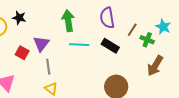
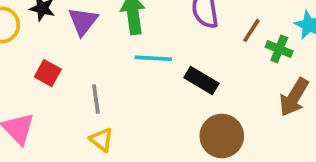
purple triangle: (41, 44) -> (83, 21), moved
black rectangle: (110, 46) -> (201, 80), moved

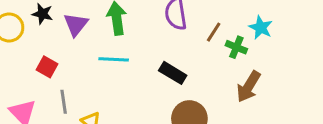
cyan line: (153, 58) -> (114, 59), moved
gray line: (96, 99) -> (64, 102), moved

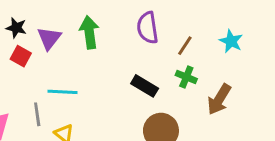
green cross: (236, 47) -> (186, 77), moved
cyan line: (114, 59) -> (63, 92), moved
red square: (47, 67) -> (21, 56), moved

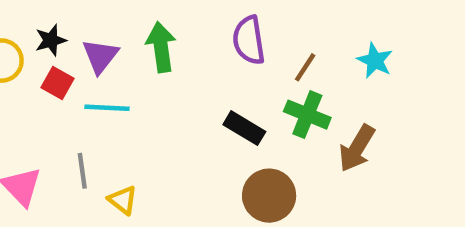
black star: (16, 28) -> (51, 40), turned -30
green cross: (186, 77) -> (307, 115), size x1.4
cyan line: (63, 92) -> (107, 108), moved

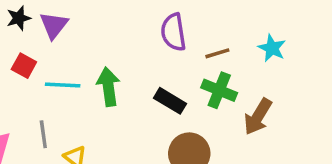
black star: (51, 40) -> (19, 18), moved
green arrow: (161, 47) -> (108, 87), moved
purple triangle: (100, 56) -> (54, 25), moved
brown line: (305, 67) -> (217, 53), turned 40

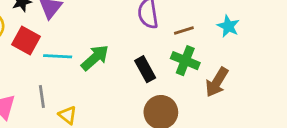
red square: (24, 66) -> (26, 41), size x1.4
green arrow: (108, 87) -> (95, 58), turned 56
black rectangle: (170, 101) -> (145, 69), turned 30

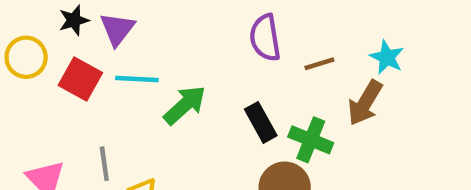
cyan line: (58, 56) -> (137, 79), moved
green cross: (185, 61) -> (311, 140), moved
brown arrow: (217, 82) -> (365, 103), moved

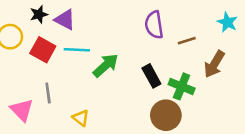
purple triangle: (117, 29) -> (65, 20), turned -40
cyan star: (387, 57) -> (227, 22), moved
gray line: (104, 164) -> (48, 93), moved

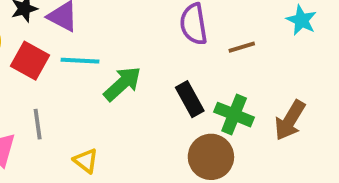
brown arrow: (214, 64) -> (290, 120), moved

